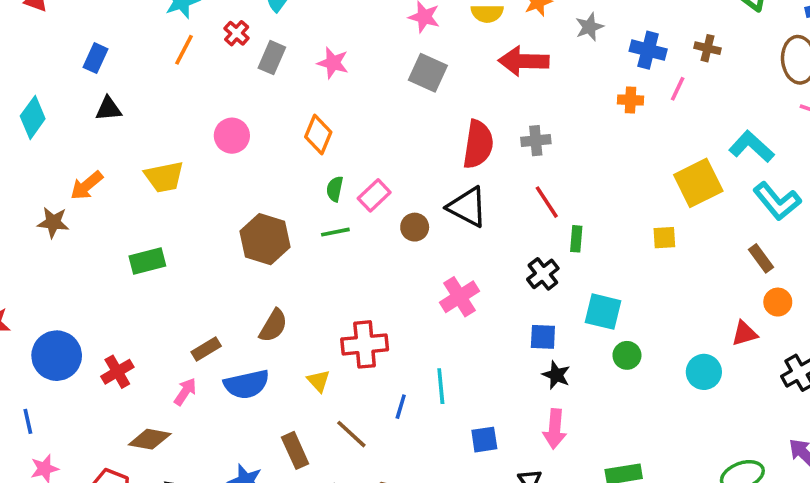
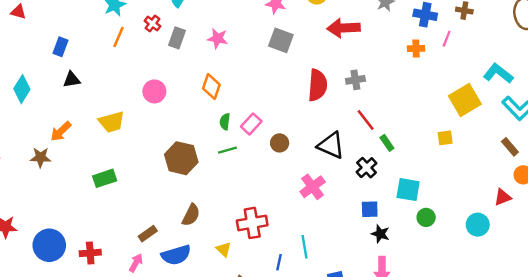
black triangle: (467, 207) -> (331, 145), moved
green rectangle: (576, 239) -> (387, 143), turned -35
red cross: (117, 372) -> (90, 253), turned 30

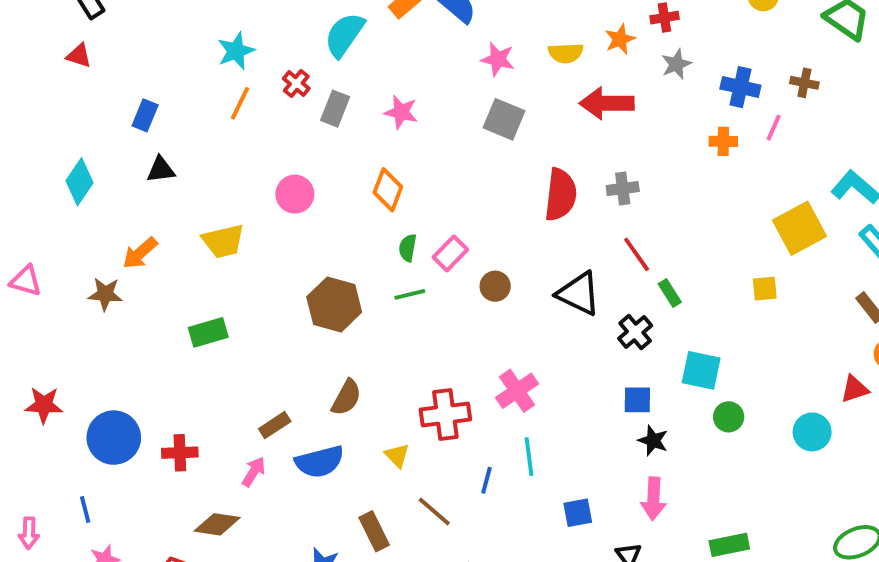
pink cross: (313, 187) -> (517, 391), moved

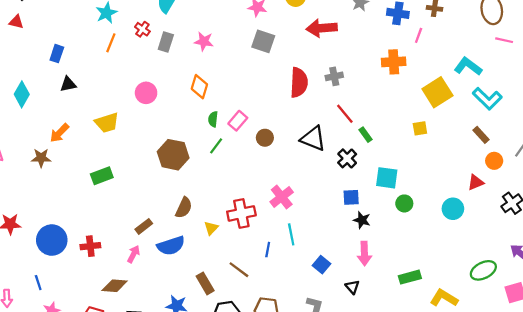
orange cross: (723, 141) -> (394, 62), moved, size x1.5
green line: (410, 294) -> (216, 146), turned -36
yellow triangle: (397, 455) -> (211, 228), moved, turned 32
blue square: (578, 513) -> (321, 265), turned -36

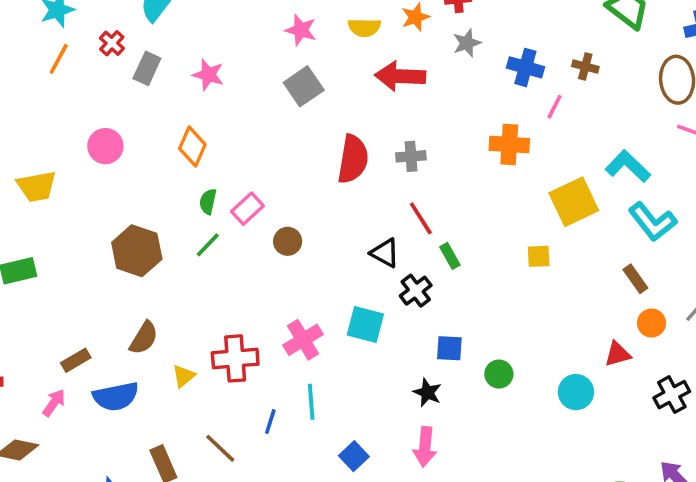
gray square: (263, 41) -> (304, 86), turned 30
black triangle: (313, 139) -> (385, 253), moved, size x0.7
cyan square: (387, 178) -> (365, 325), moved
blue square: (351, 197) -> (449, 348), moved

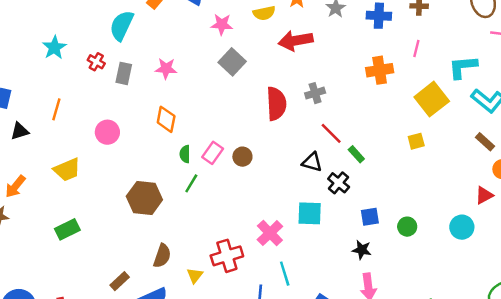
orange line: (59, 59) -> (56, 109), moved
pink line: (554, 107) -> (416, 48), moved
cyan L-shape: (628, 166) -> (463, 67), turned -36
brown circle: (288, 241) -> (242, 157), moved

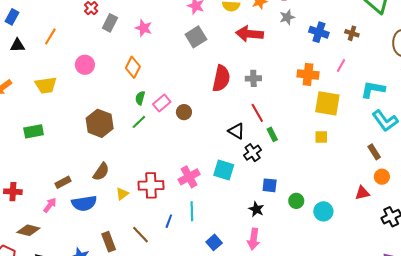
yellow square: (432, 99) -> (327, 103), moved, turned 32
cyan circle: (462, 227) -> (323, 211), moved

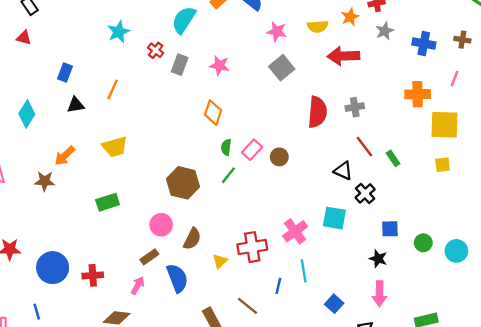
pink circle: (85, 65) -> (161, 225), moved
green rectangle: (272, 134) -> (393, 158), moved
blue semicircle: (84, 203) -> (177, 278), turned -95

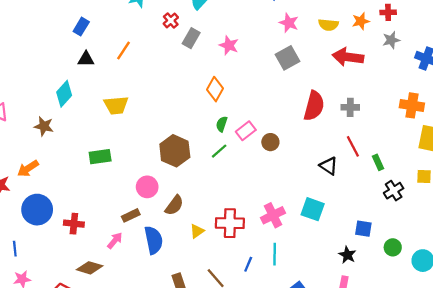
cyan diamond: (27, 114) -> (64, 94), moved
orange arrow: (65, 156) -> (28, 168), moved
black cross: (365, 193) -> (394, 191), moved

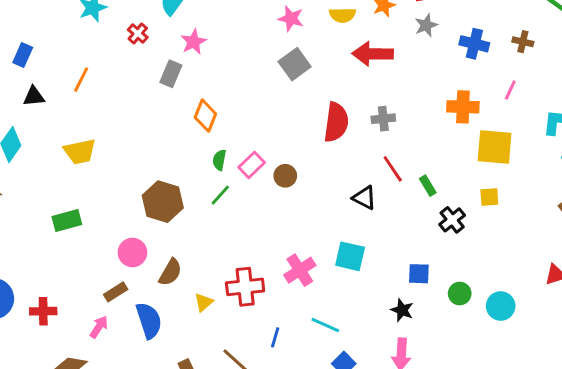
gray rectangle: (191, 38) -> (171, 74), moved
pink star: (229, 45) -> (193, 42), moved, turned 30
cyan line: (275, 254) -> (325, 325), moved, turned -60

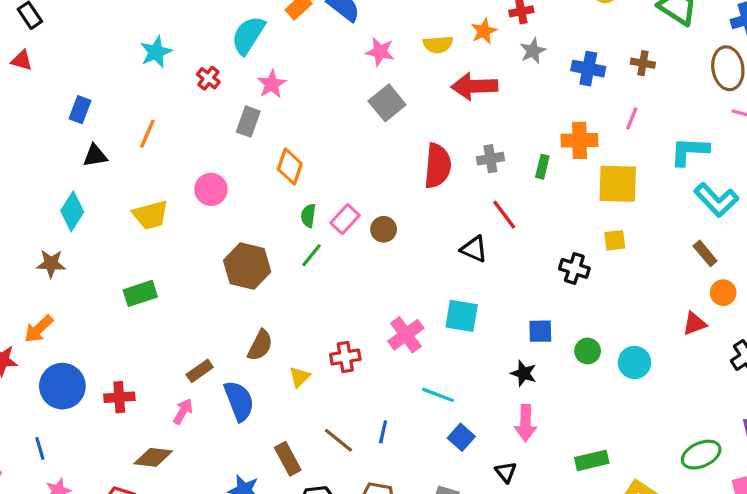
green rectangle: (428, 186) -> (542, 167), moved, turned 48
black cross: (452, 220) -> (574, 268), turned -30
pink circle: (132, 253) -> (211, 189), moved
red cross: (245, 287) -> (345, 357), size x0.7
blue line: (275, 337) -> (383, 432), moved

